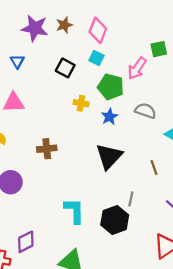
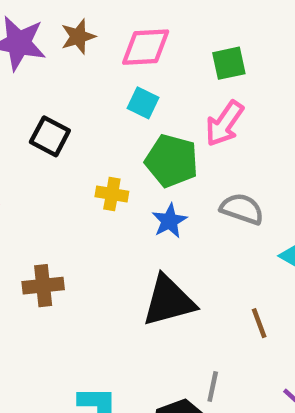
pink diamond: (98, 30) -> (146, 47), turned 65
green square: (159, 49) -> (229, 63), moved
black square: (65, 68) -> (50, 136), moved
black triangle: (109, 156) -> (169, 301), turned 32

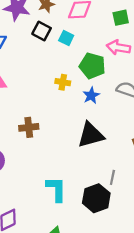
cyan square: (143, 103) -> (66, 38), moved
pink arrow: (224, 124) -> (118, 47), turned 65
black square: (50, 136) -> (42, 31), moved

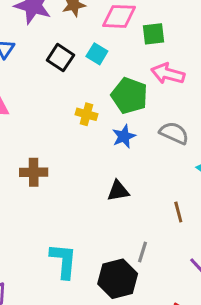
green square: (121, 18) -> (154, 34), moved
black square: (42, 31) -> (60, 58), moved
black triangle: (91, 135) -> (118, 191), size x0.6

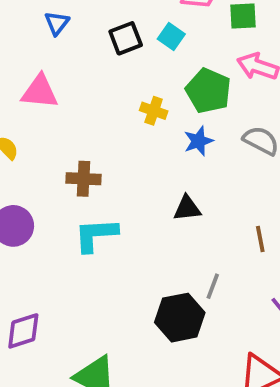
black square: (60, 58) -> (126, 38), turned 32
cyan L-shape: (63, 261) -> (96, 235), moved, turned -102

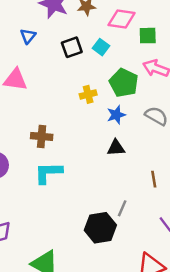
yellow cross: (154, 111) -> (88, 94), turned -35
black triangle: (187, 208) -> (116, 148), moved

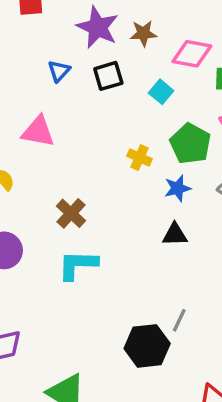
black square: (72, 47) -> (108, 76), moved
yellow cross: (88, 94) -> (139, 157), turned 35
brown cross: (42, 136) -> (71, 213), turned 35

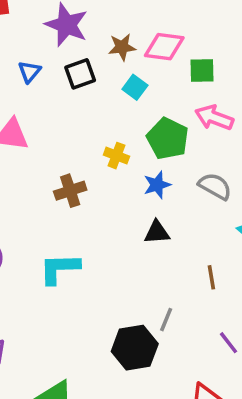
brown star: (143, 33) -> (122, 47), moved
brown cross: (71, 213) -> (70, 191), moved, turned 32

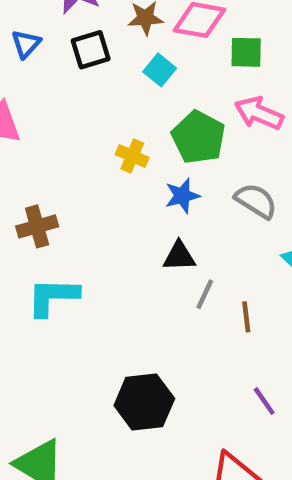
brown cross: (70, 191) -> (37, 226), moved
gray line: (166, 320) -> (205, 294), moved

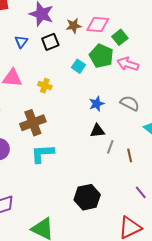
green square: (246, 52) -> (120, 37), turned -35
cyan square: (160, 70) -> (78, 66), moved
green pentagon: (198, 137) -> (101, 56), moved
yellow cross: (132, 156) -> (45, 86), moved
brown cross: (37, 226) -> (33, 123), size x1.4

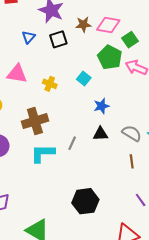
cyan square: (78, 66) -> (84, 78), moved
gray semicircle: (130, 103) -> (132, 133), moved
gray line: (110, 147) -> (72, 143), moved

